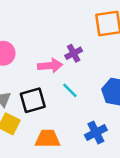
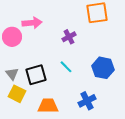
pink arrow: (50, 66) -> (32, 23), moved

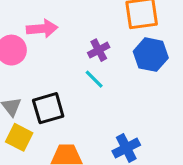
cyan line: (66, 67) -> (94, 79), moved
blue hexagon: (103, 68) -> (151, 55), moved

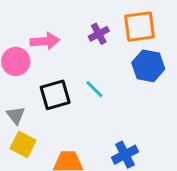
purple cross: (99, 50) -> (99, 34), moved
black square: (48, 108) -> (55, 95), moved

